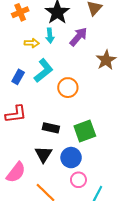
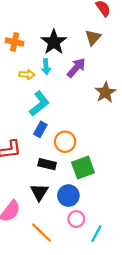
orange cross: (20, 12) -> (15, 42), turned 35
blue rectangle: (18, 77) -> (40, 129), moved
orange circle: (68, 88) -> (65, 142), moved

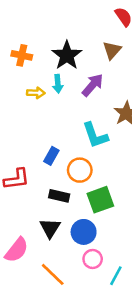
cyan L-shape: (39, 104) -> (95, 135), moved, turned 110

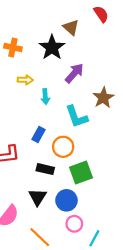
brown triangle: (112, 50) -> (71, 27), moved, turned -30
cyan arrow: (58, 84) -> (45, 97), moved

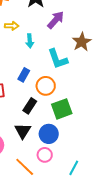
black rectangle: (45, 169) -> (30, 106), turned -70
pink circle: (74, 224) -> (45, 155), moved

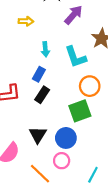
cyan arrow: (30, 41) -> (45, 49), moved
orange circle: (46, 86) -> (90, 86), moved
black rectangle: (30, 106) -> (42, 95), moved

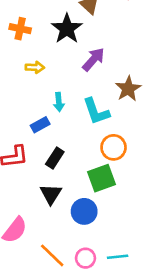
blue rectangle: (39, 74) -> (40, 125), moved, turned 32
black triangle: (38, 135) -> (51, 194), moved
pink circle: (62, 161) -> (85, 258), moved
cyan line: (93, 175) -> (118, 257), turned 56

